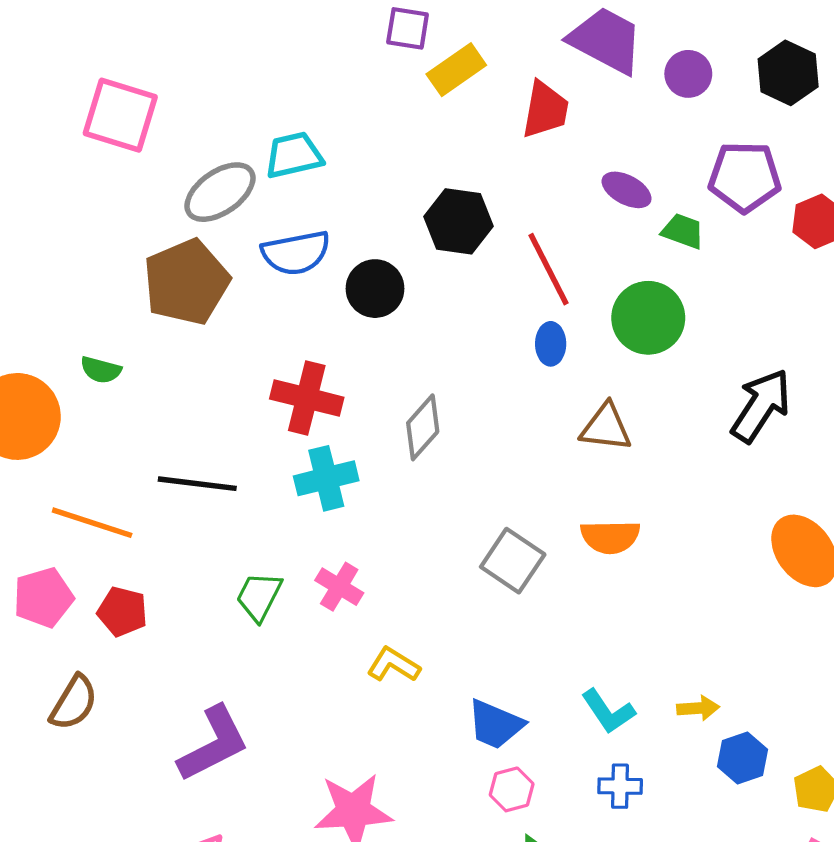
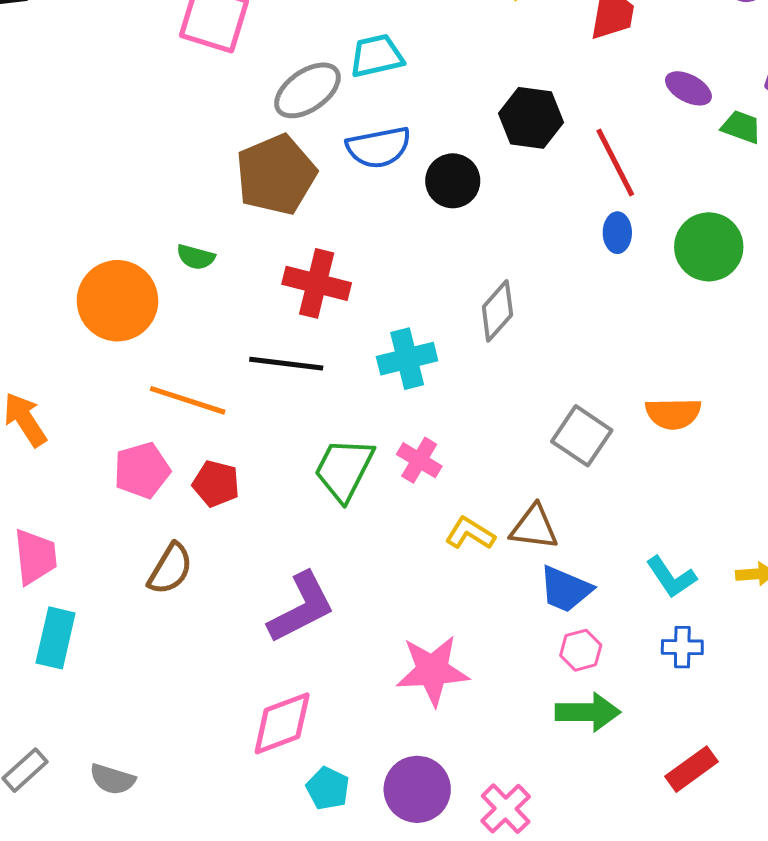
green circle: (648, 318) -> (709, 247), moved
red cross: (307, 398) -> (317, 283), moved
brown triangle: (606, 427) -> (534, 527), moved
green trapezoid: (259, 596) -> (344, 469), size x1.4

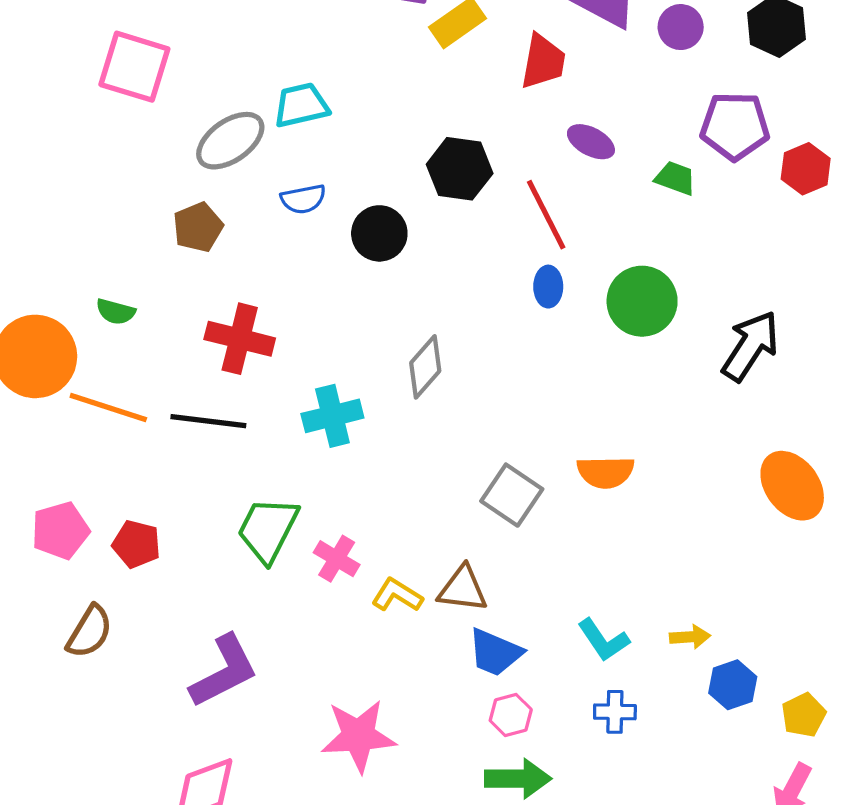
purple ellipse: (688, 88) -> (591, 142), moved
blue semicircle: (379, 147) -> (303, 199), size x0.7
brown pentagon: (276, 175) -> (198, 227), size x0.6
orange line: (188, 400) -> (108, 408), moved
pink cross: (419, 460) -> (337, 559), moved

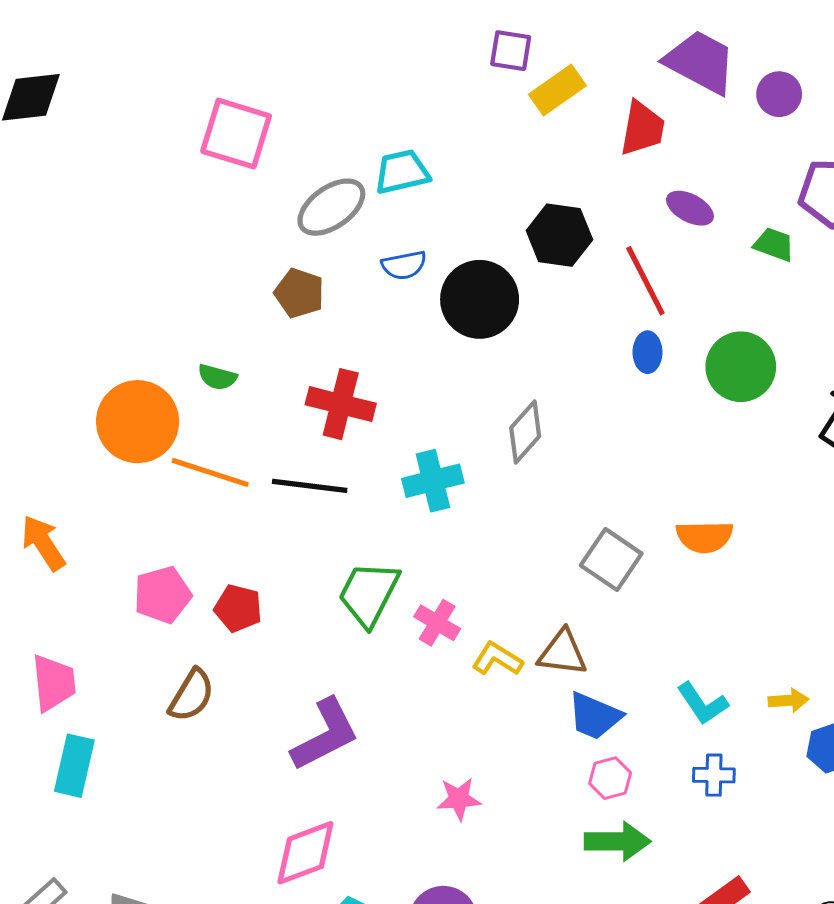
brown pentagon: (198, 227) -> (299, 293), turned -30
black circle: (379, 233) -> (480, 299), size x1.4
pink star: (358, 736) -> (459, 799), size x0.6

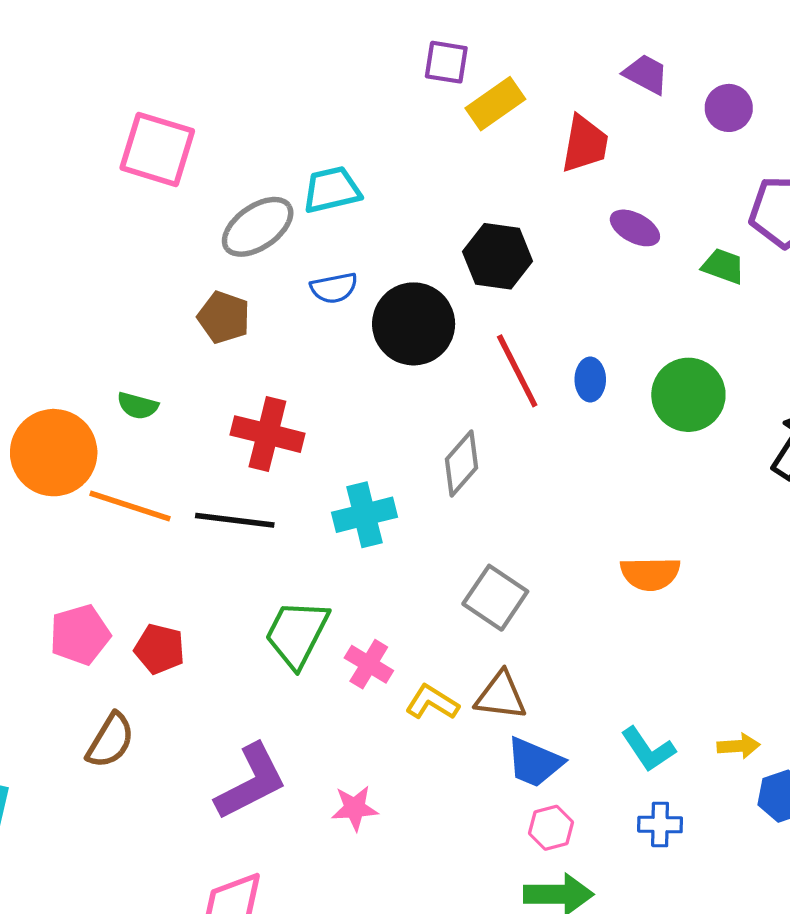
purple trapezoid: (700, 62) -> (646, 74), size x0.6
red line: (645, 281) -> (517, 371), moved
gray square: (611, 559) -> (495, 598), moved
pink star: (459, 799) -> (355, 808), moved

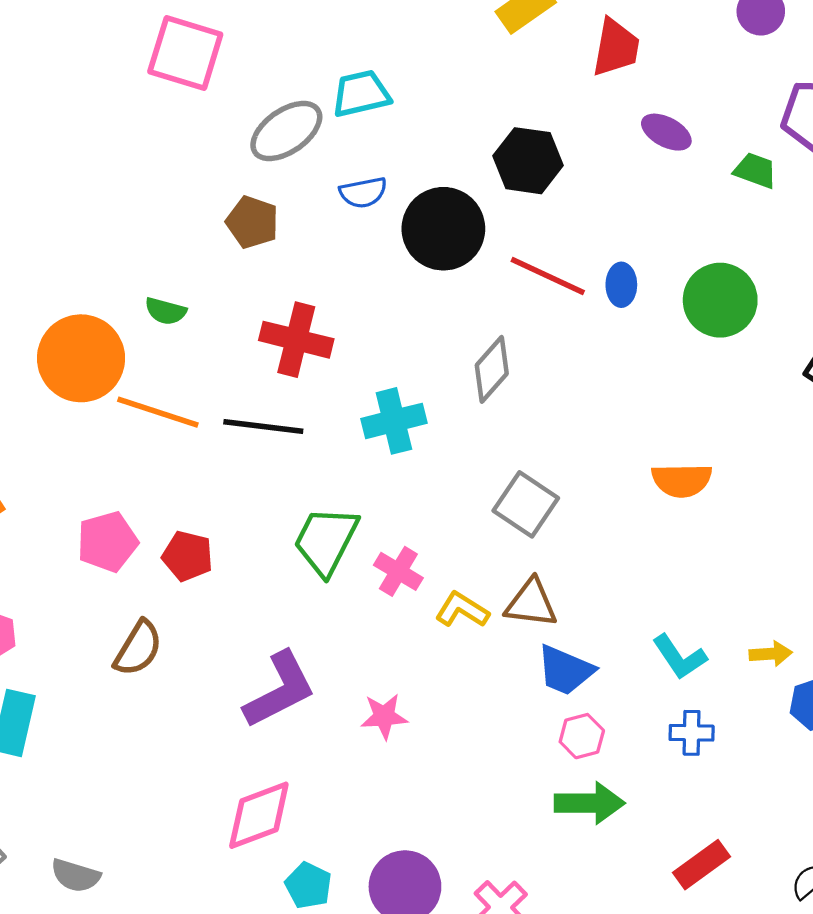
red line: (517, 371) -> (548, 276), turned -38

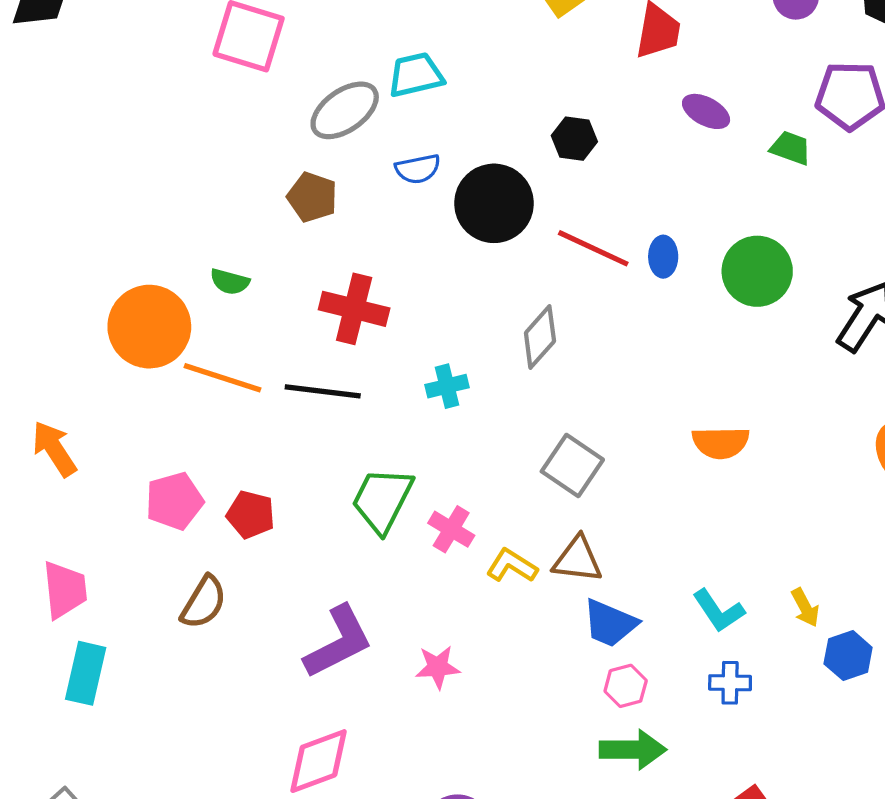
black hexagon: (528, 161) -> (574, 139), size x0.7
cyan cross: (394, 421) -> (447, 386), size x0.7
yellow arrow: (771, 654) -> (805, 608), turned 66

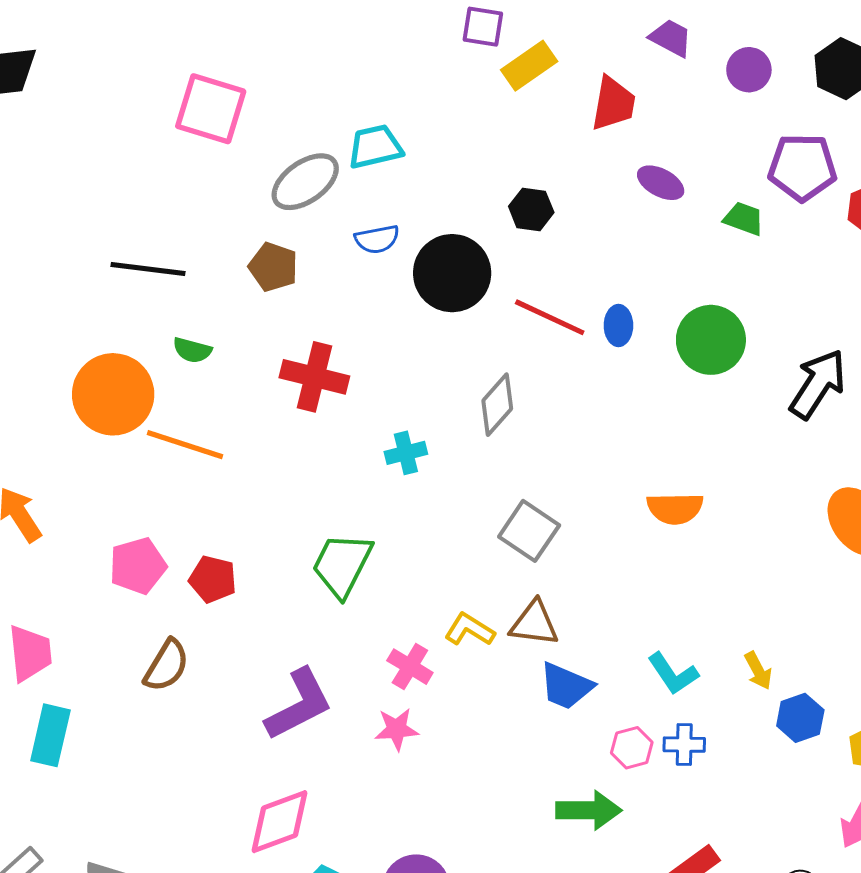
black line: (323, 391) -> (148, 269), moved
pink cross: (451, 529) -> (410, 667), moved
pink hexagon: (626, 686) -> (632, 748), moved

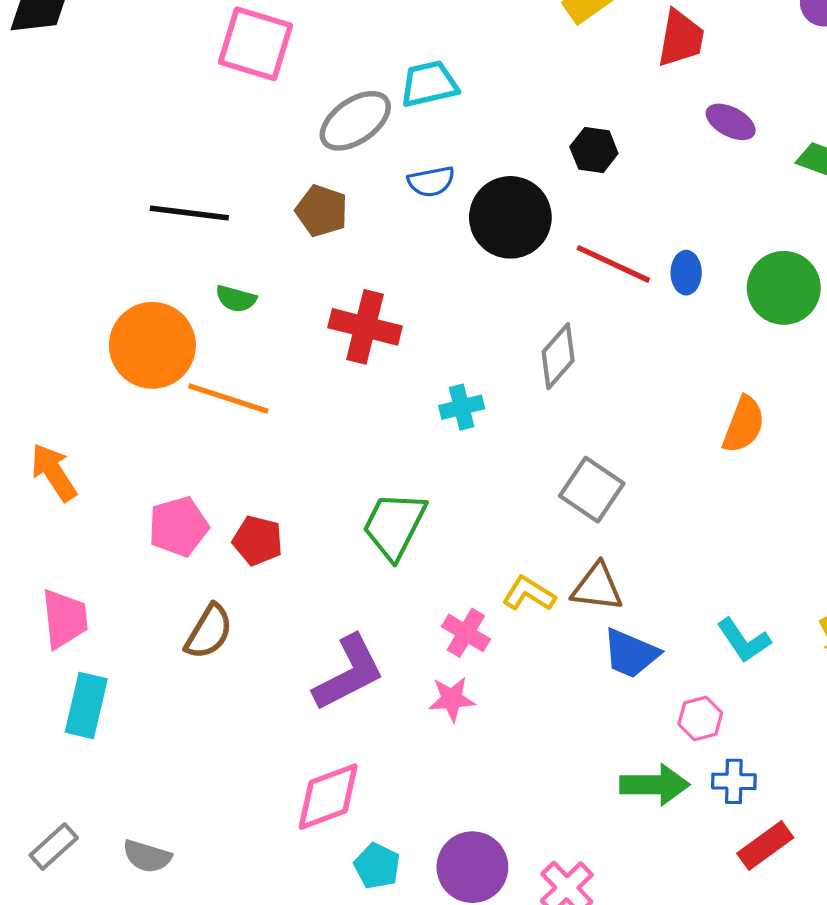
orange semicircle: (675, 508) -> (744, 425), moved, turned -68
blue cross: (684, 745) -> (734, 781), moved

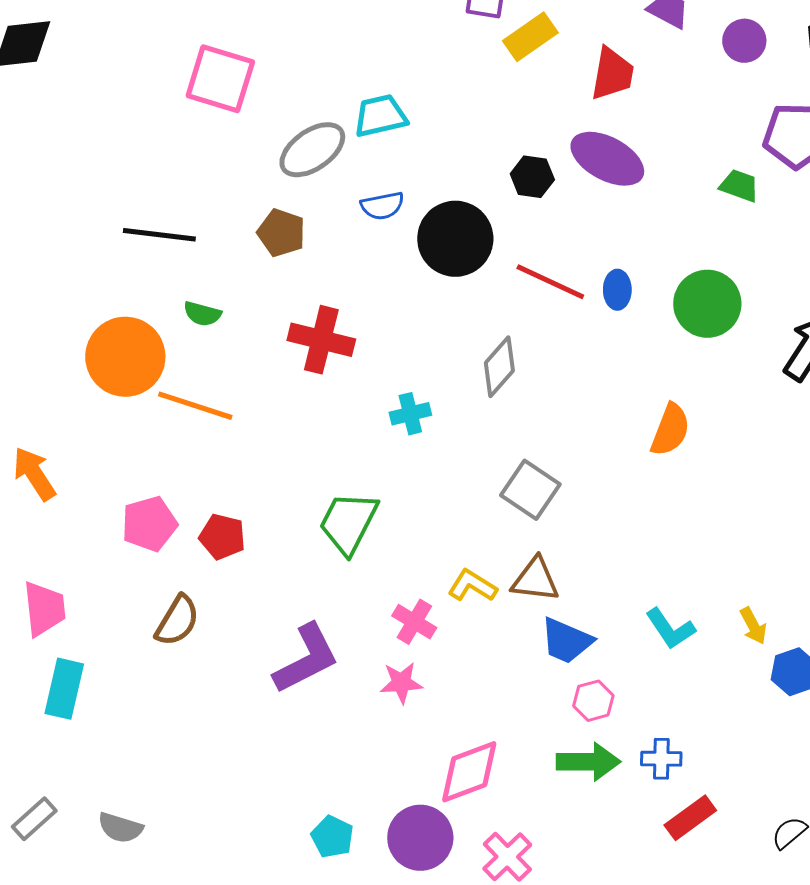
purple ellipse: (731, 122) -> (607, 159), moved, size x1.6
pink hexagon: (700, 719) -> (593, 701), moved
pink diamond: (328, 797) -> (469, 772), moved

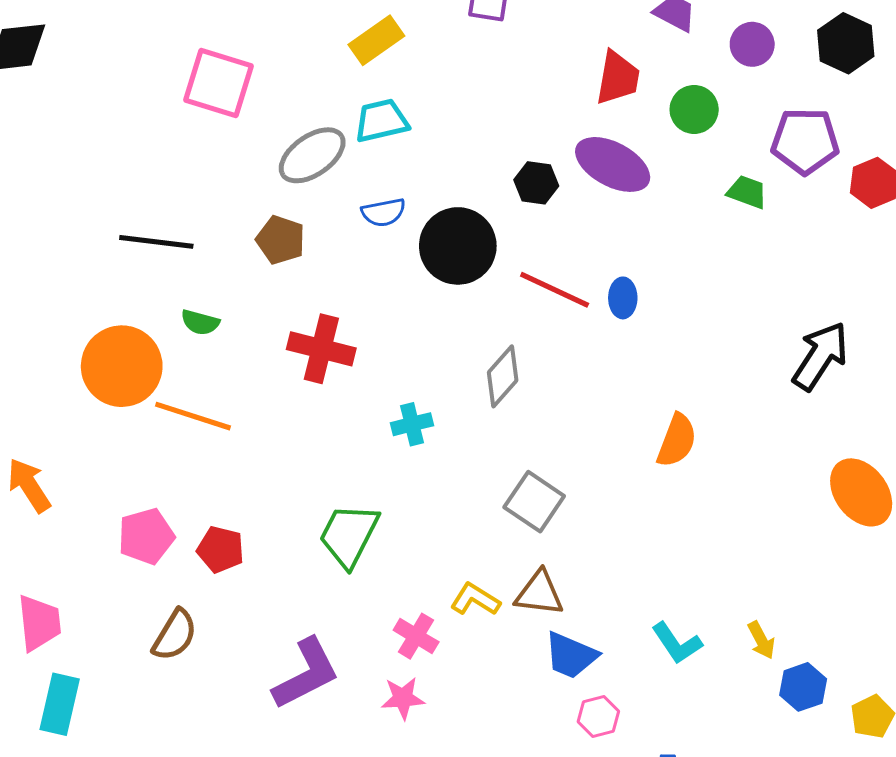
yellow rectangle: (530, 37) -> (376, 40), moved
green circle: (707, 304) -> (694, 109), moved, size x0.7

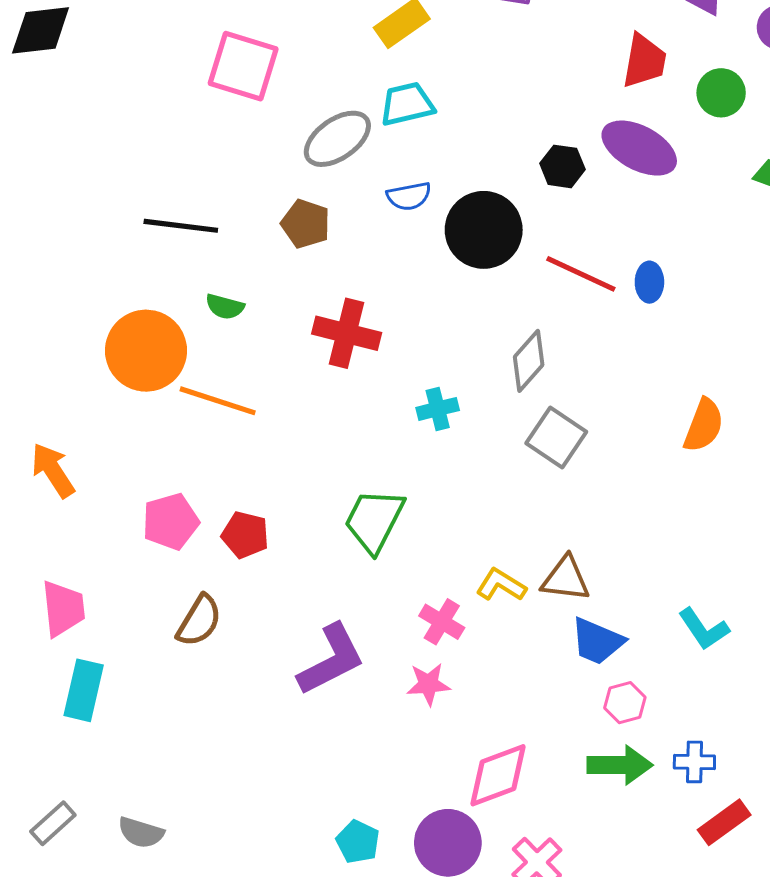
gray square: (534, 502) -> (556, 438), moved

